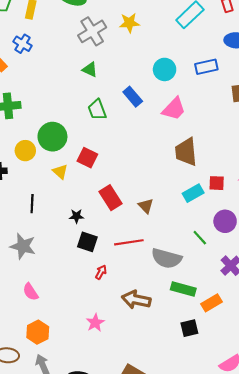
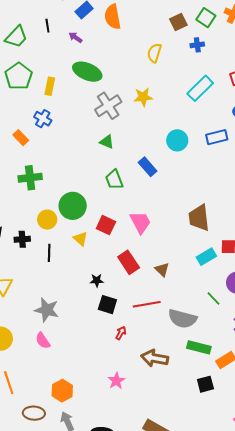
pink trapezoid: (174, 109) -> (140, 222), moved, turned -70
black line: (32, 204) -> (49, 253), moved
pink semicircle: (31, 292) -> (43, 341), moved

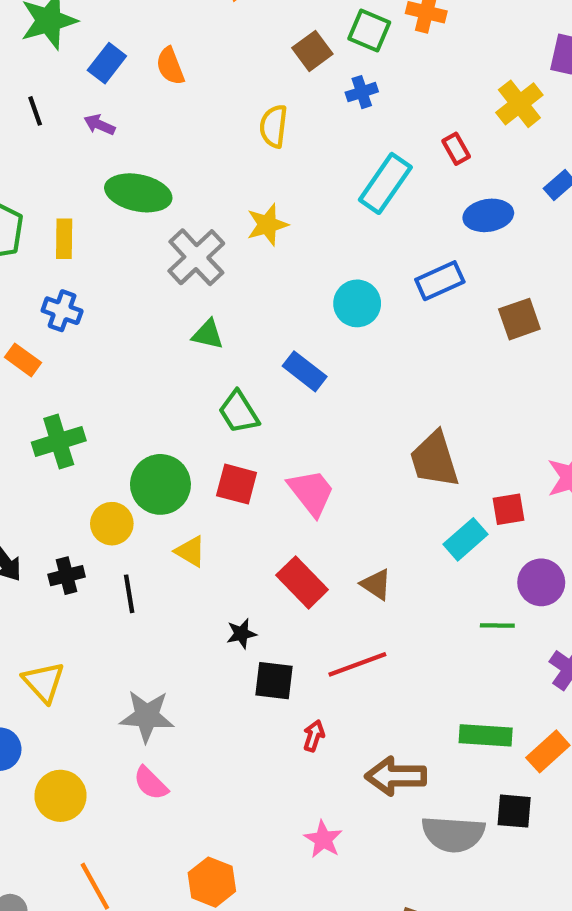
orange semicircle: (113, 17) -> (170, 66), size x0.7
red square: (106, 225) -> (237, 484), moved
green line: (214, 299) -> (497, 626), turned -35
gray semicircle: (182, 319) -> (453, 834), moved
black square: (205, 384) -> (514, 811), turned 30

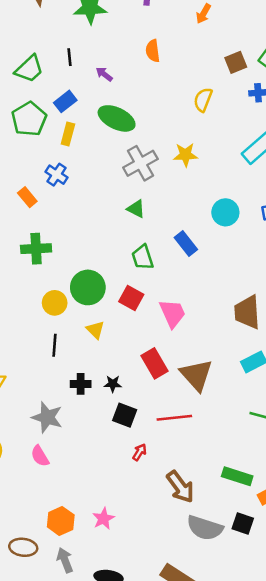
blue rectangle: (107, 63) -> (65, 101), moved
black cross: (67, 576) -> (81, 384), moved
brown triangle: (376, 584) -> (196, 375), size x1.8
brown arrow: (396, 776) -> (180, 487), turned -140
pink star: (323, 839) -> (103, 519), moved

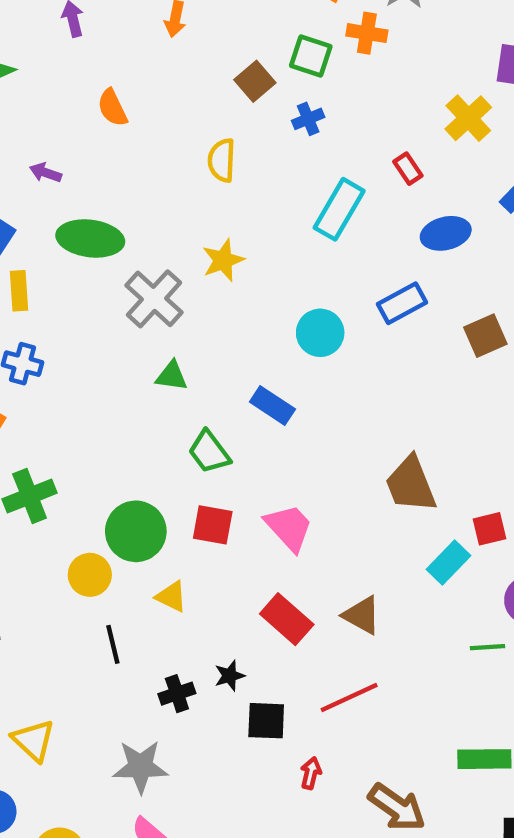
brown triangle: (196, 375) -> (362, 615), size x0.7

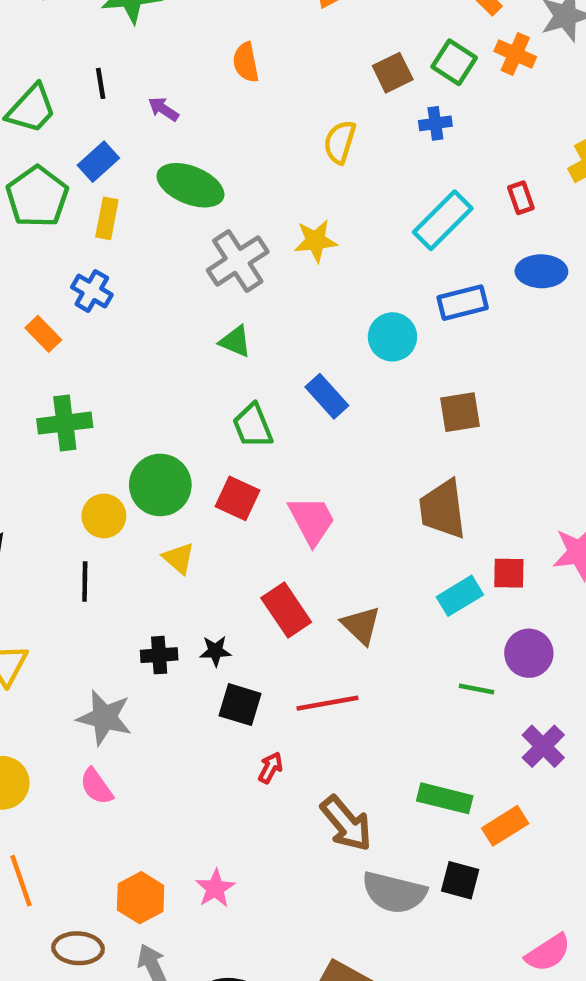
blue rectangle: (402, 303) -> (463, 303), moved
brown square: (485, 336) -> (460, 412), moved
black line: (113, 644) -> (85, 582), moved

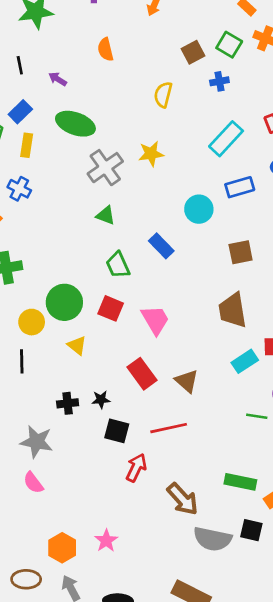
red arrow: (270, 768) -> (136, 468), size x1.5

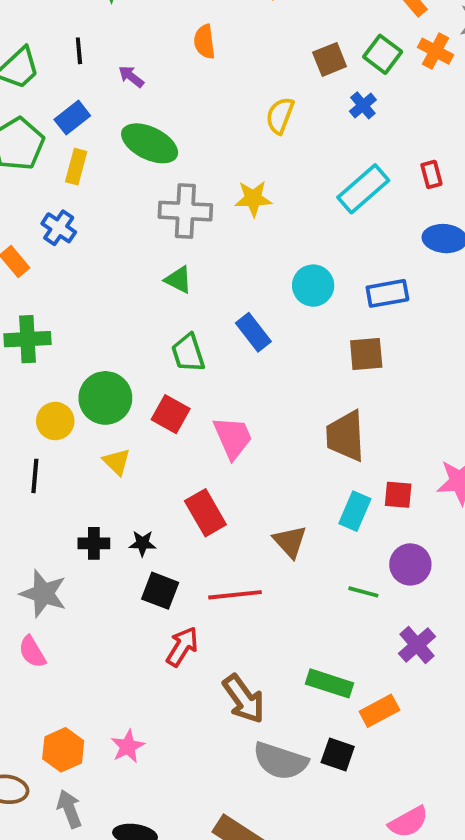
blue cross: (219, 81) -> (363, 105), turned -36
gray cross: (105, 168) -> (185, 211), turned 32
blue rectangle: (240, 187) -> (387, 293), moved
cyan rectangle: (245, 361) -> (355, 511), turned -40
brown triangle: (187, 381) -> (290, 542), moved

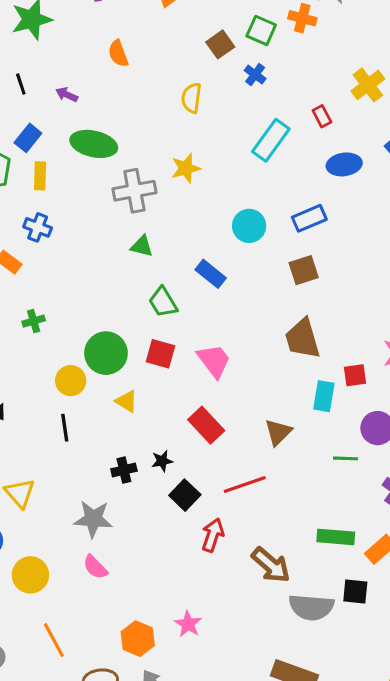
green cross: (27, 339) -> (34, 321), size x0.6
brown triangle: (290, 542) -> (278, 432), turned 40
black square: (160, 591) -> (185, 495), turned 36

